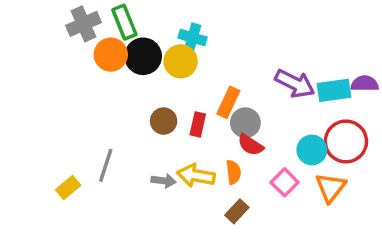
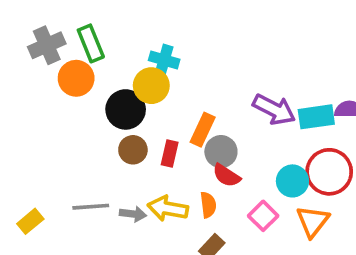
black circle: (143, 56) -> (126, 109), moved
gray line: (106, 165) -> (91, 207), moved, turned 68

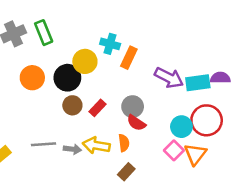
cyan cross: (164, 60) -> (110, 44), moved
orange circle: (76, 78) -> (32, 78), moved
orange rectangle: (203, 130) -> (129, 58), moved
red rectangle: (170, 153) -> (97, 108), turned 30
pink square: (263, 216) -> (174, 150), moved

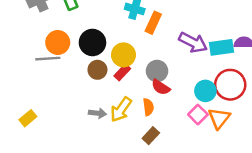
yellow circle: (85, 61) -> (123, 55), moved
gray line: (44, 144) -> (48, 59), moved
yellow arrow: (96, 145) -> (121, 109), turned -65

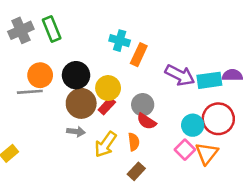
brown circle: (97, 70) -> (81, 103), size x1.5
gray arrow: (97, 113) -> (76, 132), moved

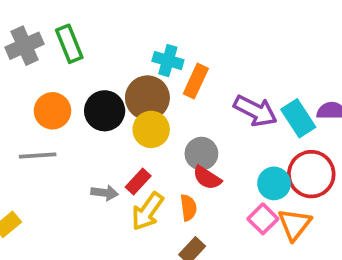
cyan rectangle: (209, 80) -> (298, 118), turned 65
gray line: (30, 92) -> (38, 155), moved
brown circle: (81, 103) -> (147, 98), moved
red rectangle: (107, 106) -> (138, 182), moved

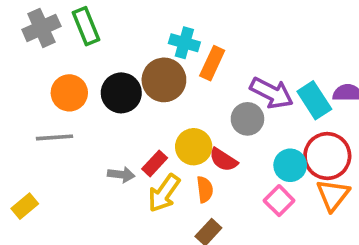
yellow circle: (151, 129) -> (194, 147), moved
gray circle: (201, 154) -> (247, 119), moved
orange triangle: (295, 224) -> (333, 195), moved

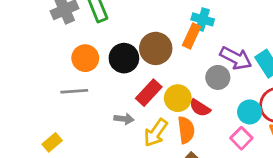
cyan cross: (184, 43) -> (203, 19), moved
red rectangle: (155, 163) -> (149, 93), moved, size x1.4
orange semicircle: (205, 189) -> (186, 130), size x1.4

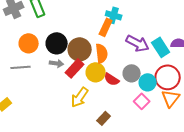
brown circle: (156, 48) -> (80, 49), moved
gray circle: (218, 77) -> (132, 73), moved
gray arrow: (124, 119) -> (57, 63), moved
orange semicircle: (186, 130) -> (102, 53), moved

